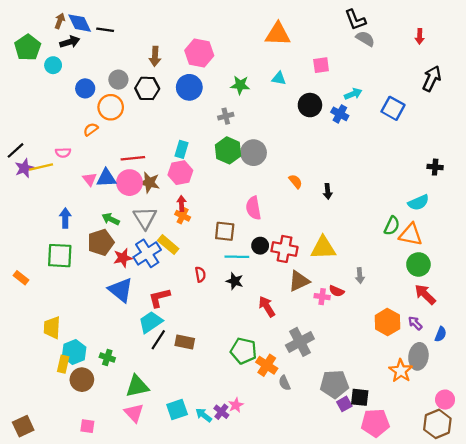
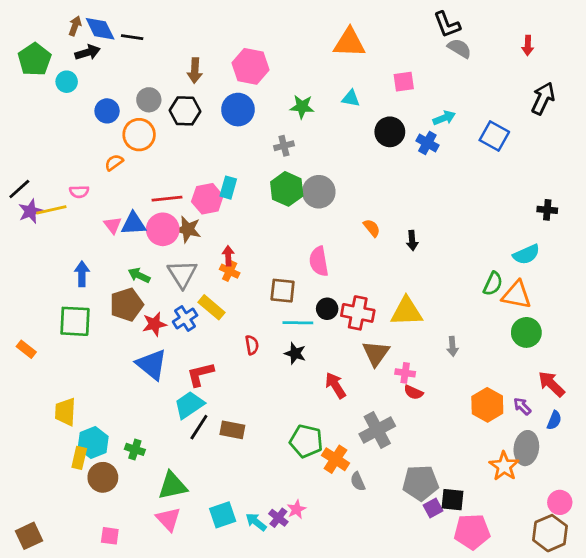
pink hexagon: (180, 173) -> (207, 199), moved
blue cross: (147, 253) -> (185, 319), size x0.7
brown triangle: (299, 281) -> (376, 353), turned -30
red semicircle: (337, 291) -> (414, 392), moved
red arrow: (425, 294) -> (551, 384), moved

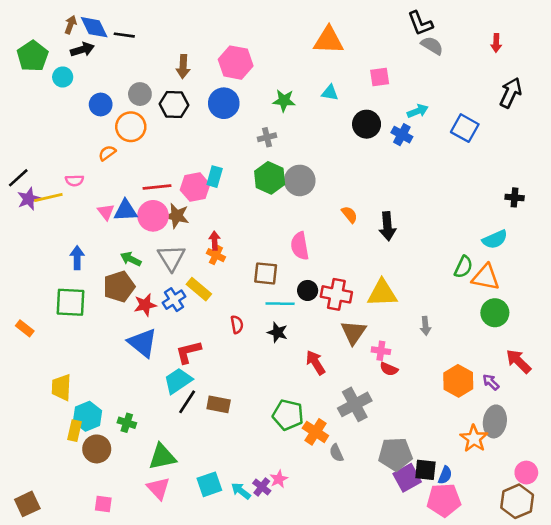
black arrow: (412, 240) -> (387, 226), size x1.5
blue semicircle: (554, 420) -> (445, 475), moved
purple square: (433, 508) -> (407, 478), size x1.5

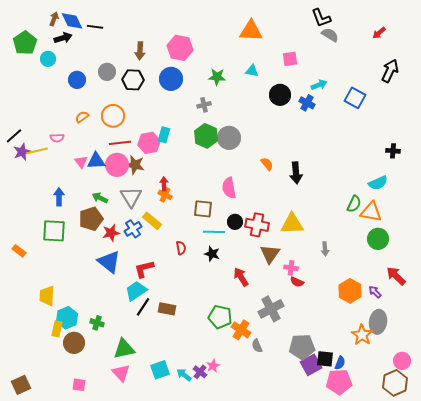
red arrow: (496, 43) -> (379, 33), turned 48
orange circle: (131, 127) -> (113, 116), moved

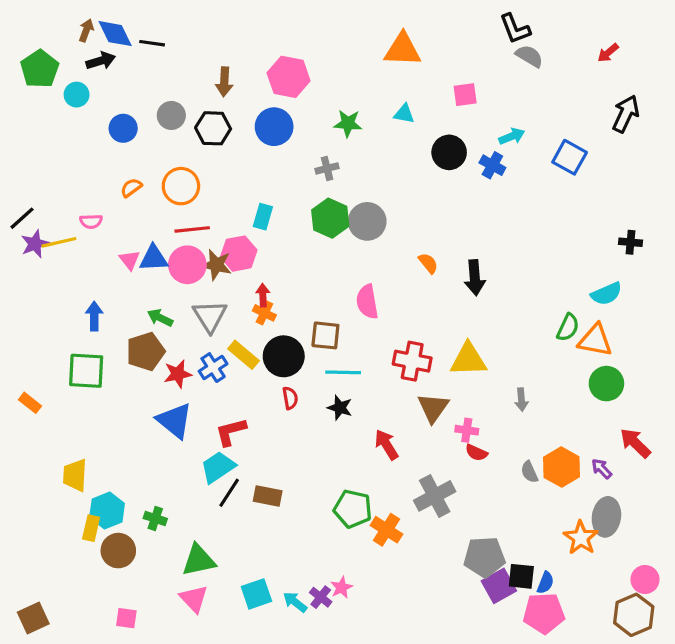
pink hexagon: (149, 143) -> (239, 254), moved
black circle: (235, 222) -> (284, 356), moved, size x1.6
gray semicircle: (257, 346) -> (529, 472), moved

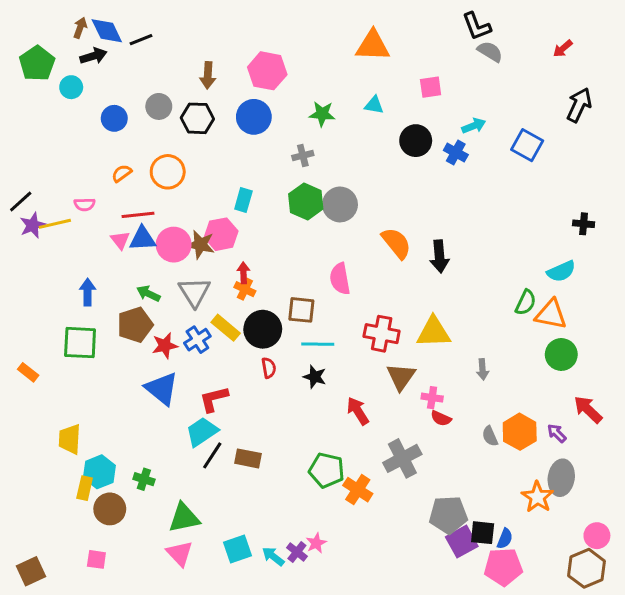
black line: (152, 43) -> (141, 40), turned -30
red line: (192, 229) -> (138, 215), moved
orange semicircle: (428, 263) -> (396, 243), size x1.6
pink square: (126, 618) -> (96, 559), moved

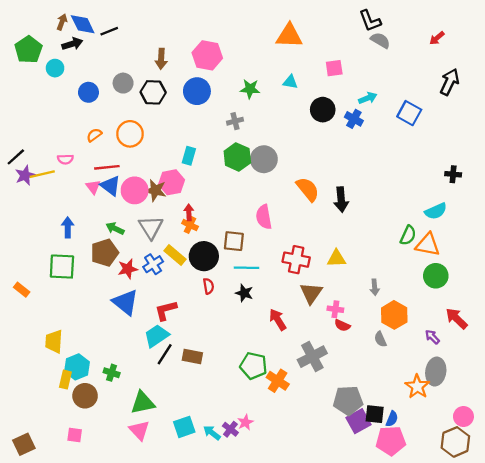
blue triangle: (142, 239) -> (110, 186), turned 40
yellow triangle: (434, 332) -> (337, 258), size x0.7
orange hexagon: (520, 432) -> (394, 315), moved

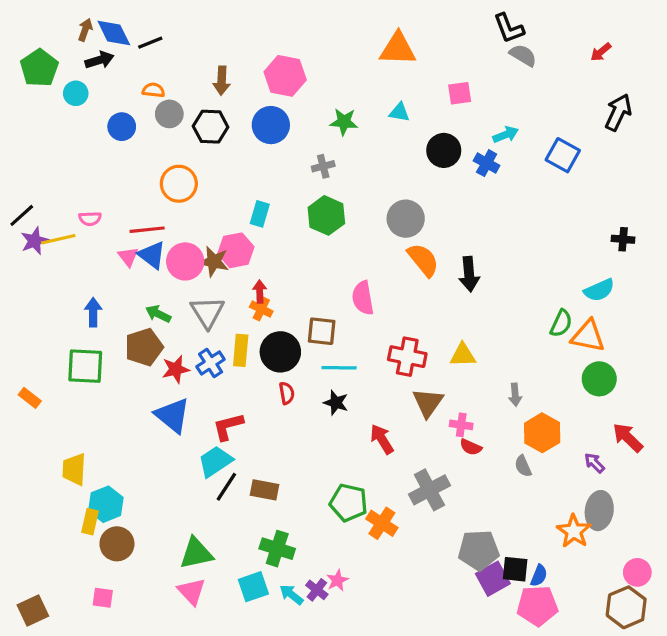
orange semicircle: (94, 135) -> (153, 90), moved, turned 42
gray circle: (264, 159) -> (406, 219), moved
yellow rectangle: (175, 255) -> (241, 350), turned 55
green cross: (112, 373) -> (277, 549), moved, size x1.5

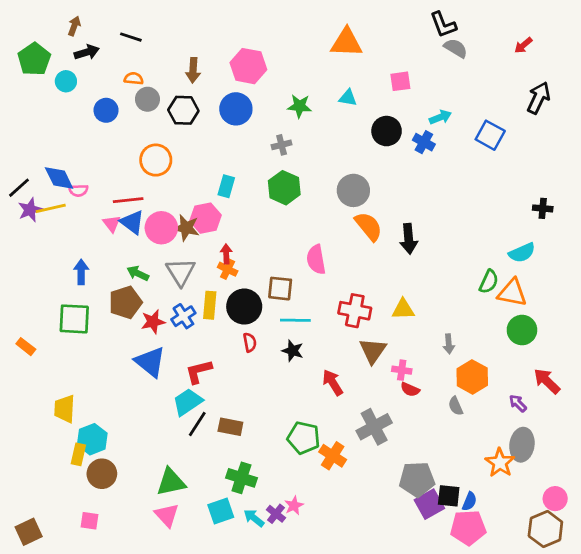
blue diamond: (114, 33) -> (59, 178), moved
black line: (150, 43) -> (131, 37), turned 40

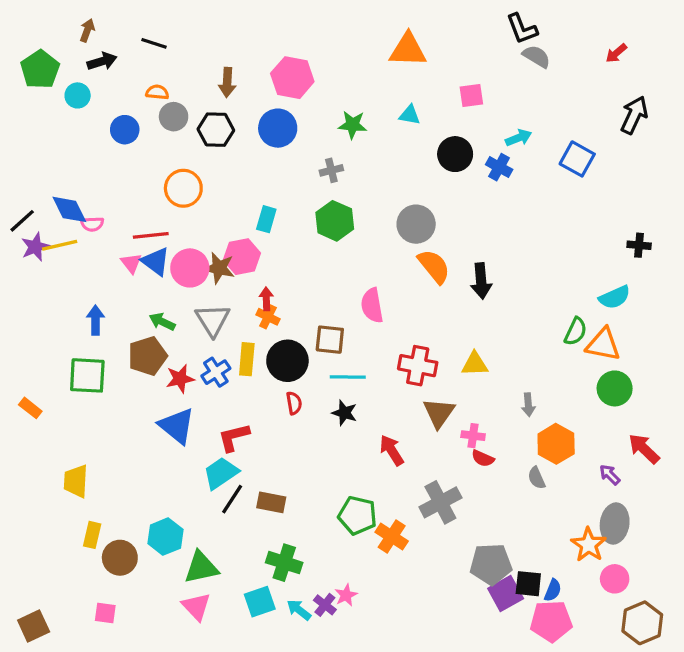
cyan hexagon: (92, 439) -> (165, 537), moved
pink circle: (555, 499) -> (615, 579), moved

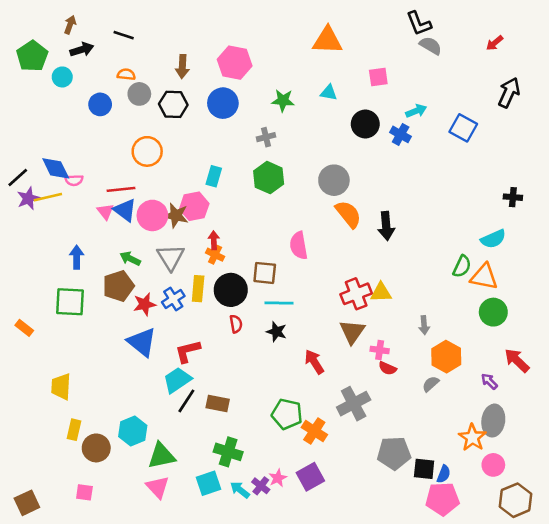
red cross: (418, 366) -> (356, 294), moved, turned -32
gray semicircle: (536, 478) -> (431, 384), turned 72
purple square: (506, 593) -> (310, 477), moved

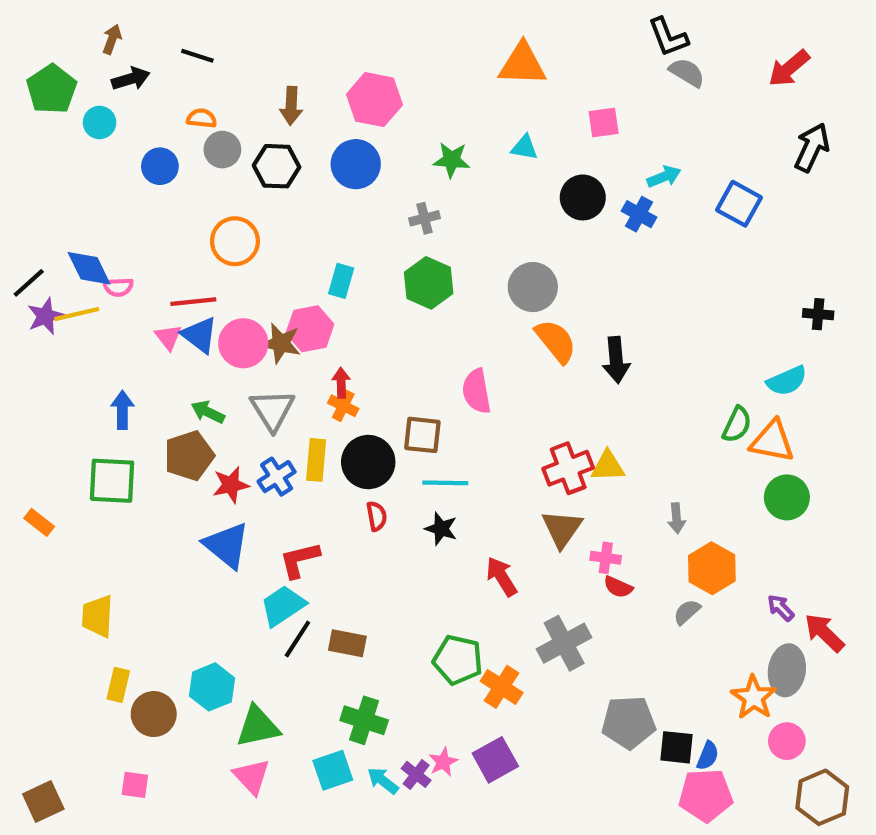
red arrow: (495, 43) -> (789, 68), size x1.5
red arrow: (517, 360) -> (824, 633), moved

